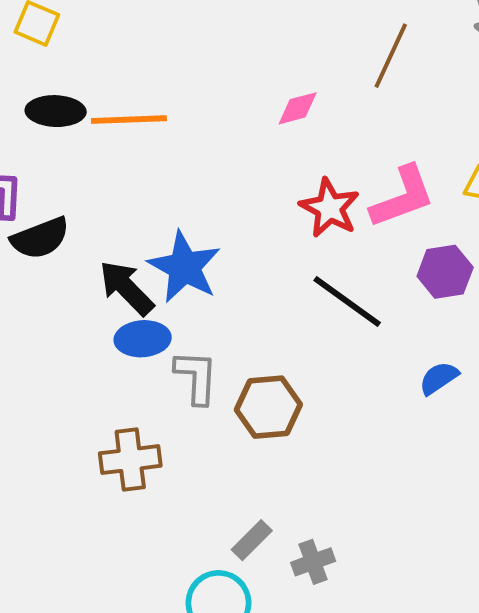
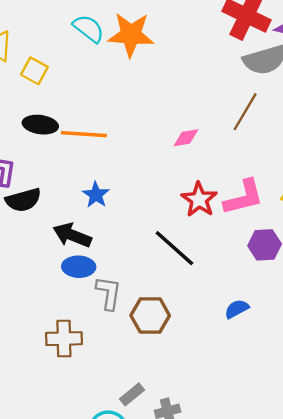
blue star: (184, 267) -> (96, 195), moved, size x0.6
black arrow: (126, 288) -> (72, 235), turned -30
black line: (347, 302) -> (174, 248), moved
blue semicircle: (439, 378) -> (237, 309), moved

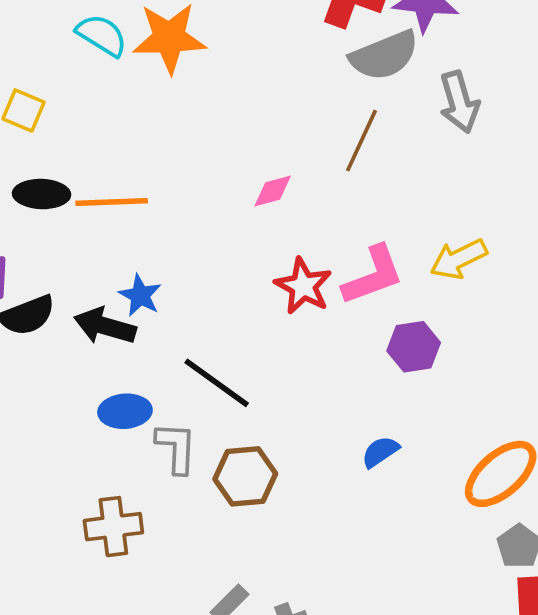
black arrow: (72, 235) -> (105, 326), moved
black line: (174, 248) -> (217, 383), moved

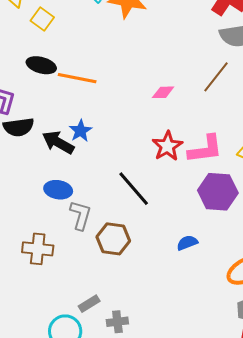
purple hexagon: (414, 347) -> (218, 192), size x1.4
black line: (217, 383) -> (134, 189), moved

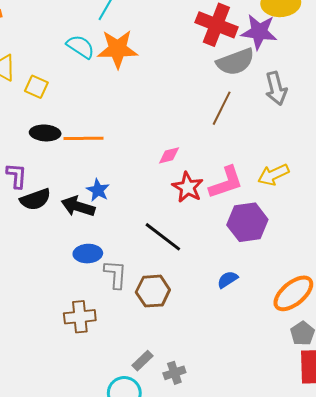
pink diamond: (163, 92) -> (169, 155), moved

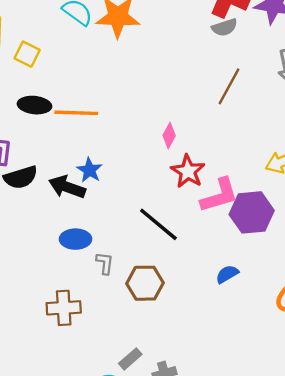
gray semicircle: (235, 62) -> (225, 27), moved, size x0.6
pink diamond: (169, 155) -> (169, 136), turned -50
pink L-shape: (226, 182) -> (219, 195), moved
gray L-shape: (115, 274) -> (105, 263), size x0.7

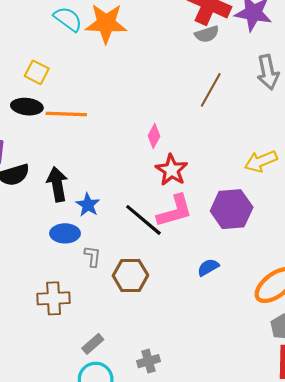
yellow square: (27, 54) -> (37, 72), moved
blue star: (90, 170) -> (88, 205), moved
black arrow: (67, 187) -> (57, 184), turned 60
pink L-shape: (219, 195) -> (175, 211), moved
gray rectangle: (130, 359) -> (93, 344), moved

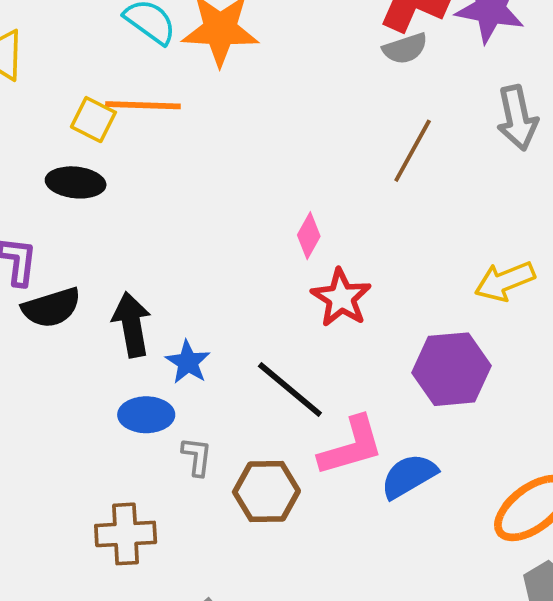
orange line: (66, 114) -> (143, 105), moved
pink L-shape: (175, 211) -> (351, 446), moved
blue semicircle: (208, 267) -> (409, 476), size x1.4

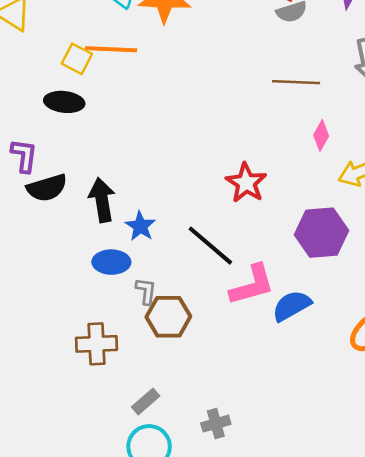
brown line: (413, 151) -> (296, 82), turned 63
pink diamond: (309, 236) -> (321, 135), moved
brown hexagon: (266, 491) -> (168, 317), moved

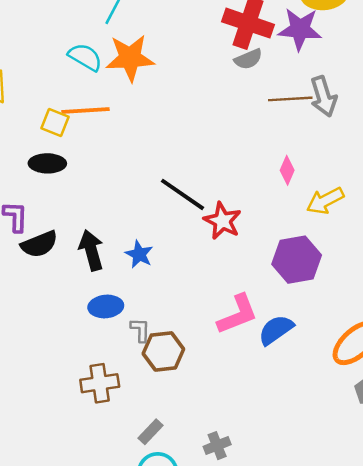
brown line: (296, 82) -> (290, 99), moved
blue star: (140, 226) -> (139, 254), moved
black line: (210, 246) -> (183, 194), moved

